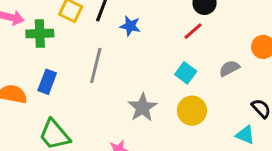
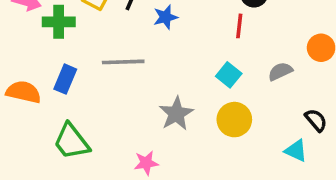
blue star: (130, 26) -> (165, 17), turned -30
red line: (193, 31) -> (239, 26), turned -45
gray line: (96, 65) -> (123, 62), turned 72

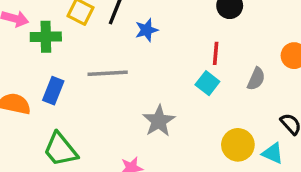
red line: (239, 26) -> (216, 53), moved
gray semicircle: (280, 71) -> (256, 79), turned 140
yellow circle: (234, 120) -> (238, 145), moved

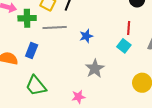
blue star: (147, 30) -> (86, 36), moved
gray line: (108, 73) -> (55, 28), moved

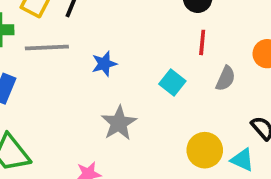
red line: (129, 28) -> (202, 42), moved

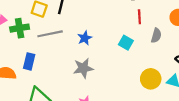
gray star: (119, 123) -> (83, 68), moved, turned 30

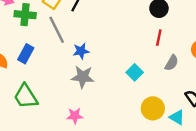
gray line: (50, 34) -> (57, 30), turned 60
blue star: (85, 38) -> (81, 51), moved
cyan square: (126, 43) -> (135, 72), moved

